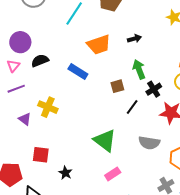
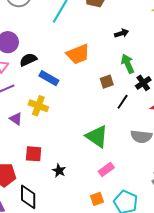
orange trapezoid: (99, 45) -> (78, 54), moved
blue rectangle: (78, 71) -> (49, 78), moved

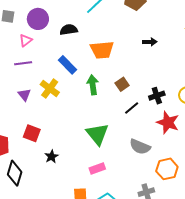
black semicircle: (28, 60) -> (69, 30), moved
green arrow: (128, 64) -> (93, 85), moved
brown square: (107, 82) -> (122, 84), turned -32

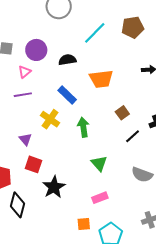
green arrow: (93, 85) -> (83, 127), moved
purple triangle: (24, 95) -> (25, 139), moved
green triangle: (97, 134) -> (99, 163), size x0.7
black star: (52, 157) -> (54, 187), size x1.6

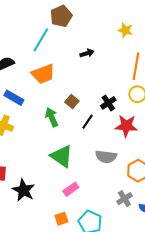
cyan line: (95, 33) -> (41, 40), moved
green arrow: (83, 127) -> (52, 117), moved
green triangle: (99, 163) -> (62, 156), size x1.4

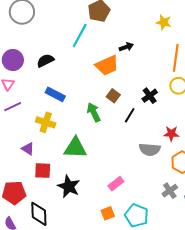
orange trapezoid: (43, 74) -> (107, 65), moved
red star: (126, 126) -> (171, 134), moved, size x0.7
green triangle: (62, 156) -> (75, 148), moved, turned -30

